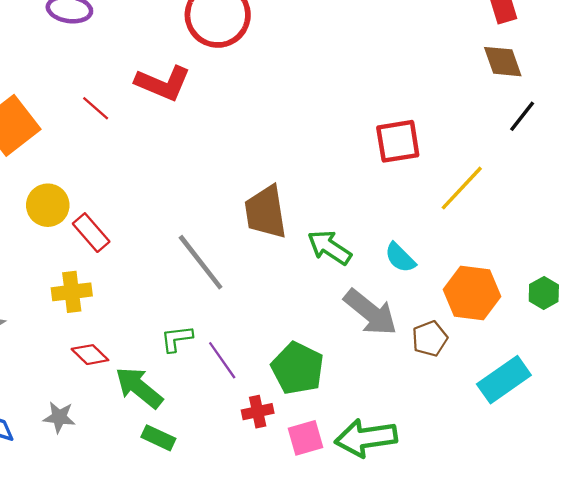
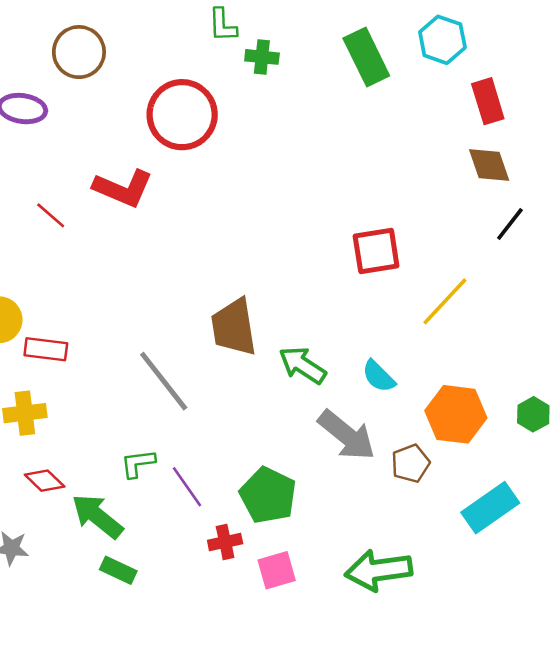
red rectangle: (91, 233) -> (46, 349), turned -42
green arrow: (366, 438) -> (379, 570), moved

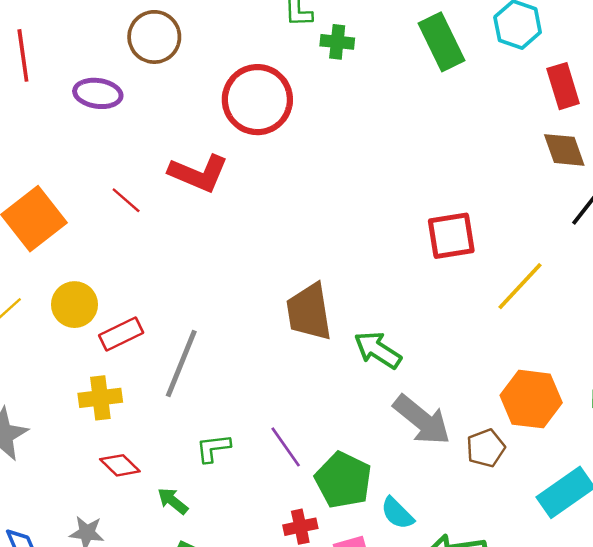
red rectangle: (46, 349) -> (121, 334), turned -33
cyan semicircle: (379, 376) -> (397, 513), moved
gray line: (164, 381) -> (181, 363), moved, turned 60
purple line: (187, 487) -> (286, 447), moved
green arrow: (97, 516) -> (173, 501), size x0.6

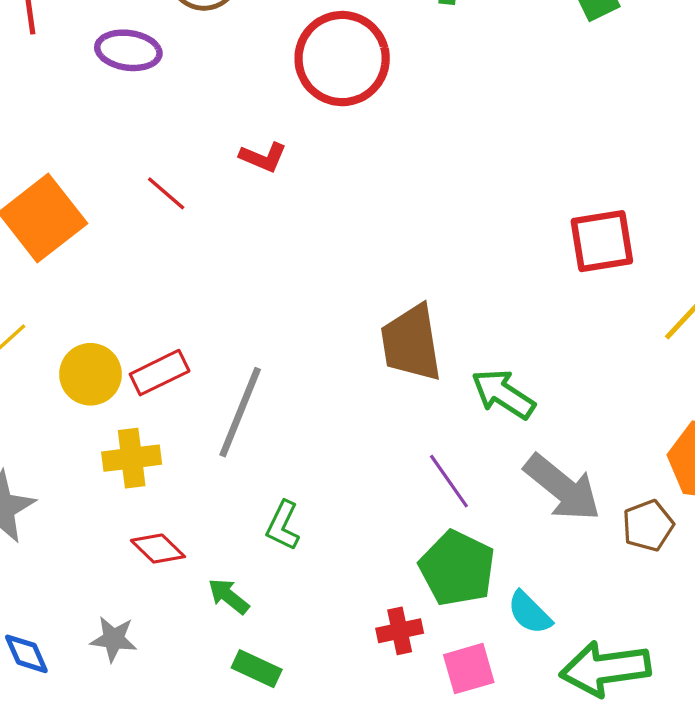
red L-shape: (198, 173) -> (263, 157), size x0.6
yellow circle: (75, 305) -> (90, 374), moved
purple line: (286, 447) -> (449, 481), moved
green L-shape: (213, 448) -> (283, 526), turned -57

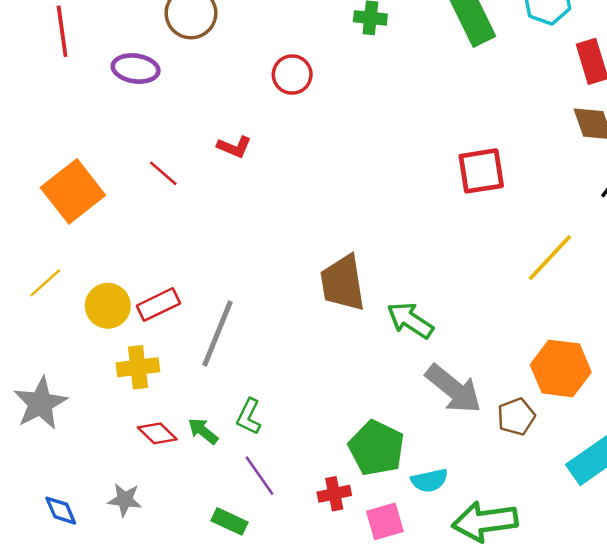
red circle: (342, 59) -> (292, 75), size x0.6
red square: (602, 241) -> (481, 171), moved
purple line: (449, 481) -> (260, 476), moved
green arrow: (229, 596) -> (203, 431), moved
cyan semicircle: (530, 613) -> (429, 480), turned -57

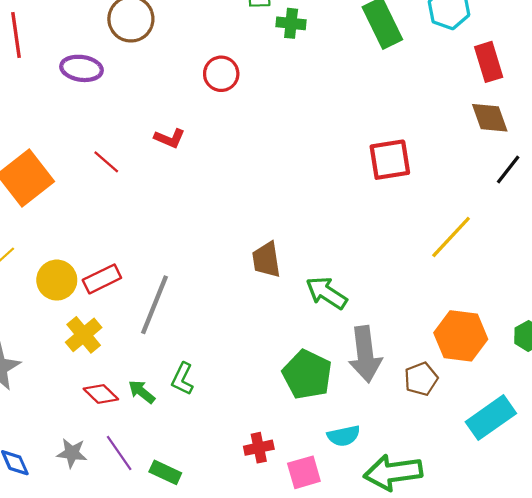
brown trapezoid: (343, 283) -> (266, 260), size x0.7
yellow cross: (138, 367) -> (84, 335), turned -33
gray arrow: (454, 389) -> (365, 354), turned 44
green pentagon: (376, 448) -> (307, 375), moved
purple line: (260, 476) -> (119, 453), moved

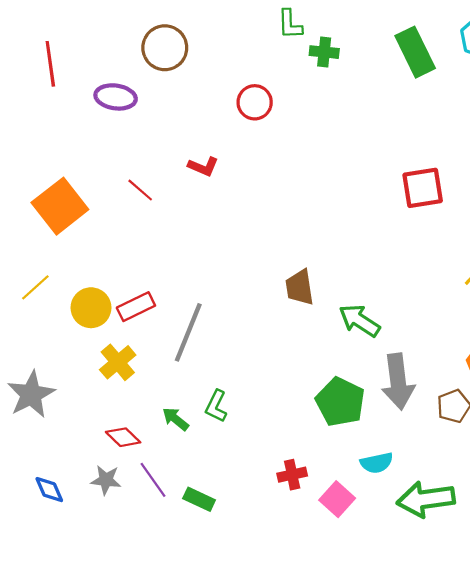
red diamond: (101, 394) -> (123, 437), moved
pink square: (304, 472) -> (337, 499), turned -32

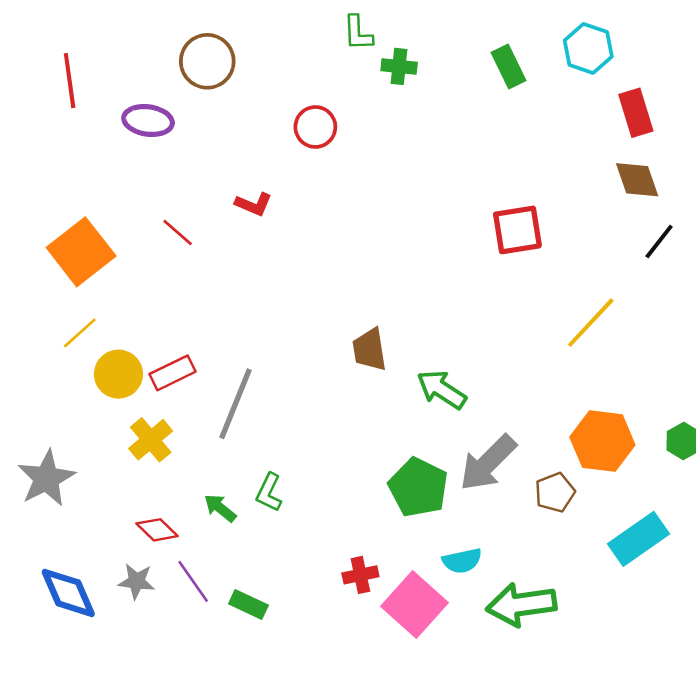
green rectangle: (415, 52) -> (508, 66), size x0.7
yellow line: (35, 287) -> (80, 333), moved
gray arrow: (398, 382) -> (488, 463), turned 52
blue diamond: (49, 490) -> (68, 593), size x1.6
pink square: (337, 499) -> (414, 604), size x1.5

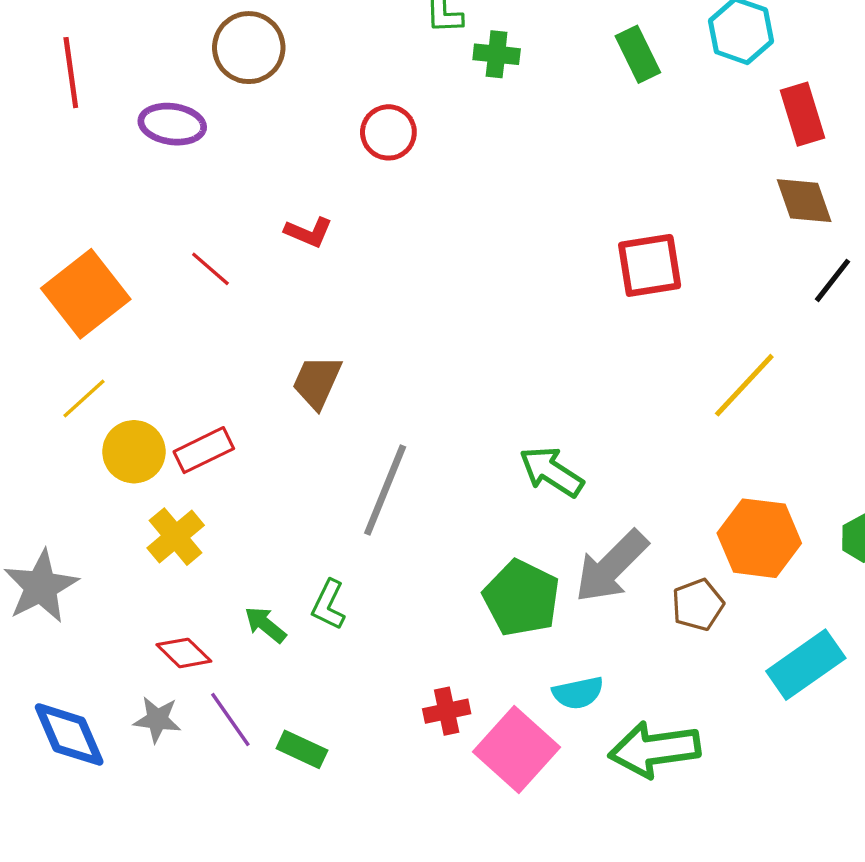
brown trapezoid: (369, 350) -> (317, 382), moved, turned 33
gray line: (236, 404) -> (385, 490), moved

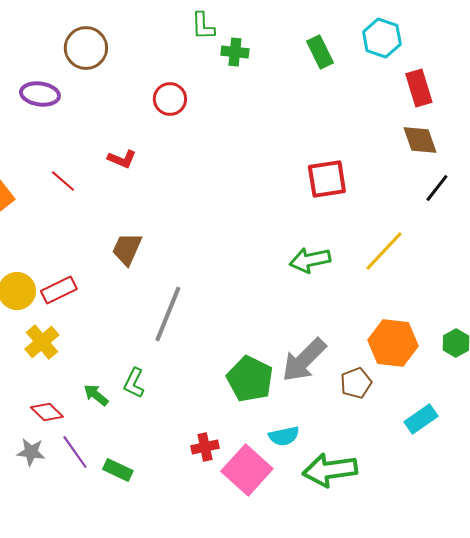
green arrow: (551, 472) -> (310, 260), moved, turned -45
cyan rectangle: (806, 665) -> (421, 419), size x0.7

